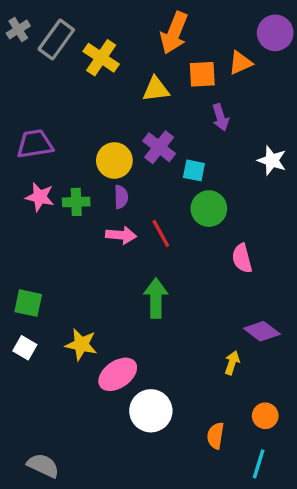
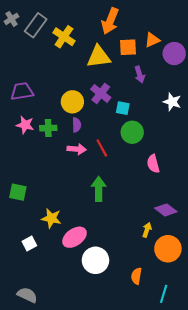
purple circle: (275, 33) -> (174, 54), moved
yellow triangle: (156, 89) -> (99, 57), size x1.4
white square: (25, 348) -> (29, 244), moved, turned 32
orange circle: (265, 416) -> (168, 249), moved, size x1.6

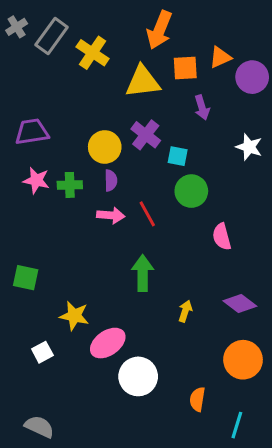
yellow arrow: (147, 230) -> (185, 311), moved

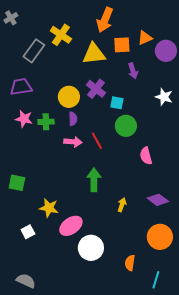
gray rectangle: (52, 36) -> (34, 51), moved

